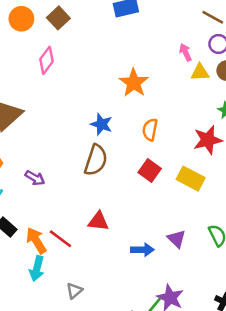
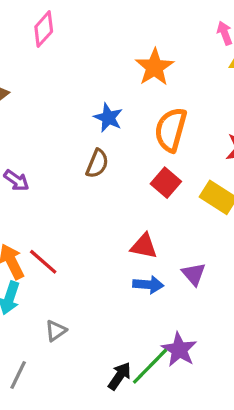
orange semicircle: (150, 130) -> (171, 130), size x1.5
brown semicircle: (96, 160) -> (97, 164), size x0.7
red triangle: (98, 221) -> (144, 246), moved

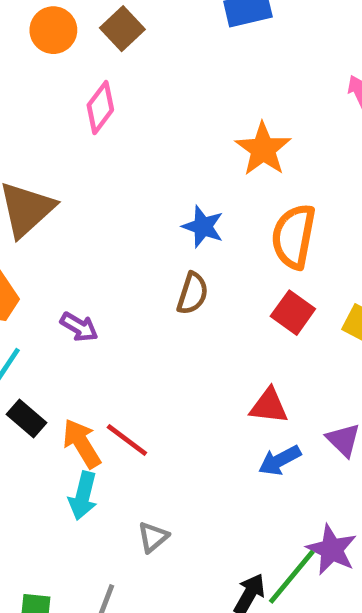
blue arrow: (148, 285) -> (280, 460), turned 152

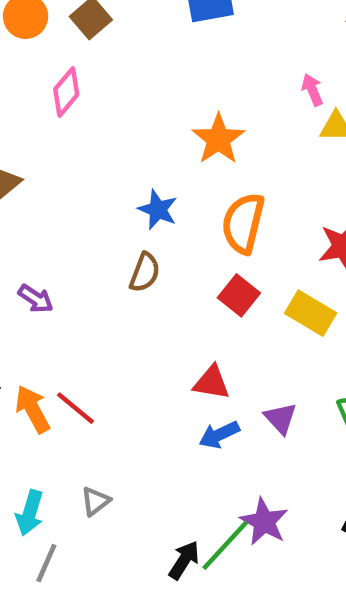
cyan arrow: (83, 496) -> (30, 513), moved

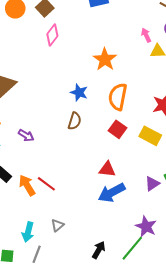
pink diamond: (66, 92) -> (52, 35), moved
purple triangle: (281, 418) -> (152, 184), moved, turned 42
blue arrow: (219, 435) -> (112, 193), size x1.5
purple star: (264, 522) -> (146, 226), moved
green line: (225, 545) -> (132, 248), moved

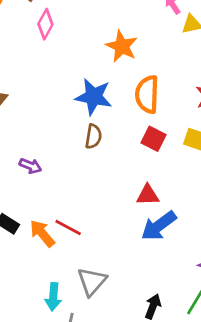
blue star: (79, 92) -> (94, 97), size x1.5
gray triangle: (57, 225) -> (92, 282), size x1.6

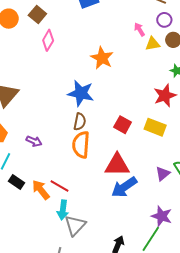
orange semicircle: (147, 94) -> (81, 145), moved
red triangle: (148, 195) -> (117, 165), size x1.5
cyan arrow: (53, 297) -> (63, 210), moved

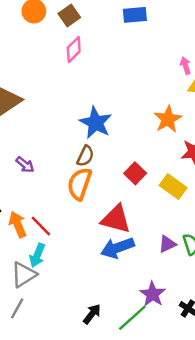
orange star: (102, 58) -> (168, 119), moved
gray triangle: (75, 225) -> (24, 275), moved

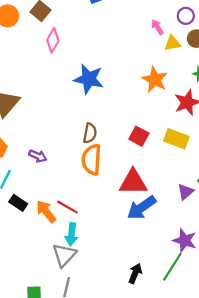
blue star: (96, 123) -> (89, 79), moved

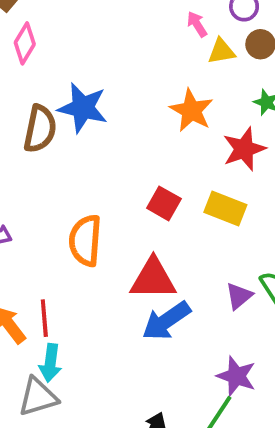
brown semicircle: (90, 133) -> (40, 129), moved, size x1.4
red line: (67, 207) -> (44, 318), turned 55
gray triangle: (64, 255) -> (38, 397), turned 30

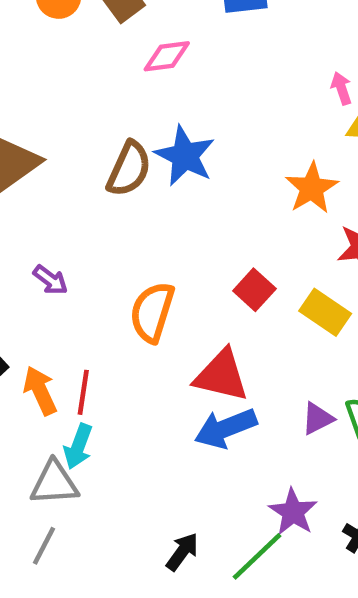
pink diamond: (25, 43) -> (167, 56), moved, turned 39

